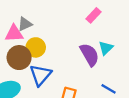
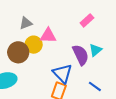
pink triangle: (14, 33) -> (48, 36), moved
blue triangle: (40, 75) -> (63, 73), moved, turned -30

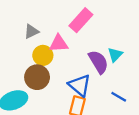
pink rectangle: (87, 20) -> (81, 20), moved, size x1.5
brown circle: (18, 52) -> (37, 77), moved

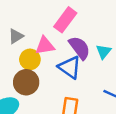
purple semicircle: (98, 62) -> (80, 48), moved
blue triangle: (80, 85) -> (70, 67), moved

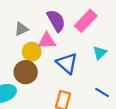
pink rectangle: (65, 20) -> (86, 21), moved
purple semicircle: (80, 48) -> (56, 21), moved

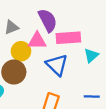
pink rectangle: (86, 21) -> (68, 38), moved, turned 40
blue line: (102, 92) -> (92, 97), turned -32

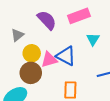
pink rectangle: (68, 38) -> (79, 16), moved
pink triangle: (37, 41) -> (49, 60), moved

